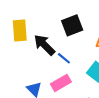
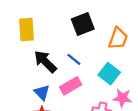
black arrow: (44, 45) -> (45, 62), moved

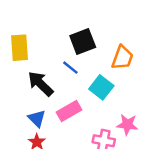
blue line: (74, 59) -> (70, 68), moved
cyan square: (109, 74) -> (101, 87), moved

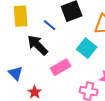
blue line: (70, 68) -> (50, 25), moved
blue triangle: (37, 118) -> (16, 73), moved

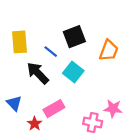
cyan square: (87, 48) -> (73, 72), moved
pink rectangle: (61, 67) -> (54, 109), moved

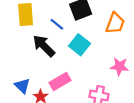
blue triangle: (14, 103) -> (22, 86), moved
pink star: (113, 109) -> (119, 66), moved

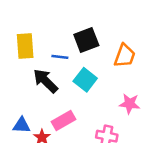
blue line: (57, 24) -> (60, 57), turned -32
blue triangle: (22, 86) -> (22, 125), turned -42

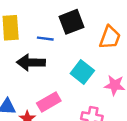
cyan square: (85, 80) -> (82, 72), moved
black arrow: (46, 81) -> (31, 62), turned -44

